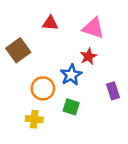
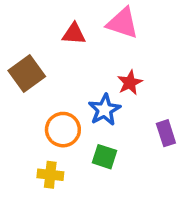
pink triangle: (93, 28) -> (123, 23), moved

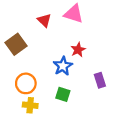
red triangle: (74, 34) -> (44, 20), turned 40
orange circle: (63, 130) -> (26, 83), moved

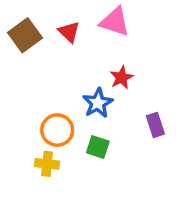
brown square: (16, 44) -> (25, 35), moved
orange circle: (26, 83) -> (57, 130), moved

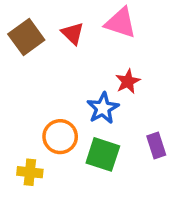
purple rectangle: (155, 125) -> (156, 146), moved
green square: (98, 147) -> (103, 154), size x1.4
yellow cross: (47, 164) -> (30, 172), moved

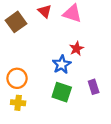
red triangle: (73, 33) -> (45, 11), moved
orange circle: (60, 137) -> (17, 78), moved

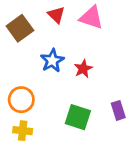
red star: (77, 49) -> (83, 69), moved
blue star: (62, 64) -> (52, 61), moved

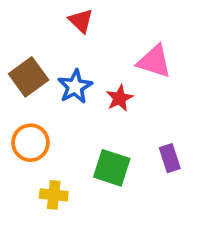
pink triangle: (91, 18) -> (154, 61), moved
brown square: (20, 28) -> (29, 77), moved
yellow cross: (23, 131) -> (54, 195), moved

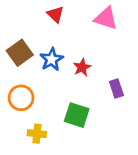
pink triangle: (154, 61) -> (106, 18), moved
purple rectangle: (170, 158) -> (116, 89), moved

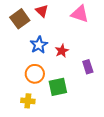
brown square: (20, 53) -> (20, 19), moved
orange circle: (21, 98) -> (35, 74), moved
green square: (77, 115) -> (58, 87), turned -30

